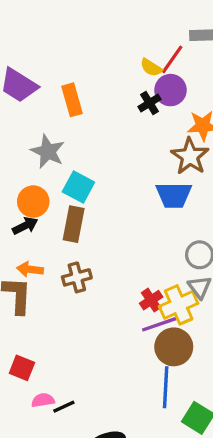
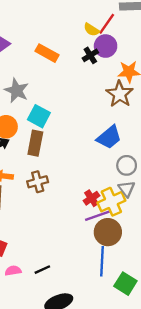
orange rectangle: (72, 100) -> (47, 53), moved, turned -45
blue trapezoid: (174, 195) -> (109, 137), moved, turned -40
black line: (64, 407) -> (42, 270), moved

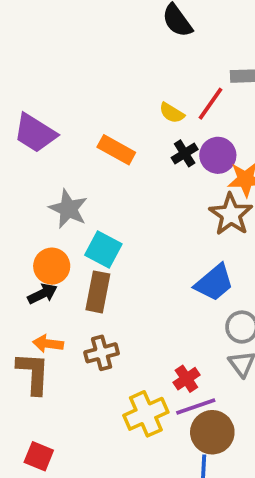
yellow semicircle: (91, 30) -> (172, 113), moved
purple circle: (106, 46) -> (218, 155), moved
yellow cross: (111, 202) -> (146, 414), moved

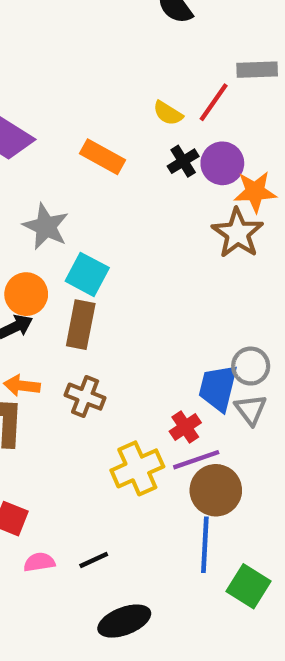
blue trapezoid: (214, 283) -> (218, 388), moved, turned 144
brown cross: (102, 353) -> (85, 397), turned 36

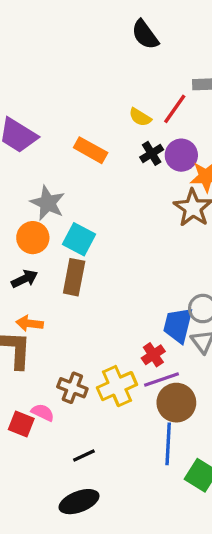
orange circle: (26, 294) -> (33, 238), moved
brown cross: (85, 397) -> (72, 388), moved
pink semicircle: (39, 562) -> (43, 412), moved, turned 35
black ellipse: (124, 621) -> (79, 502), moved

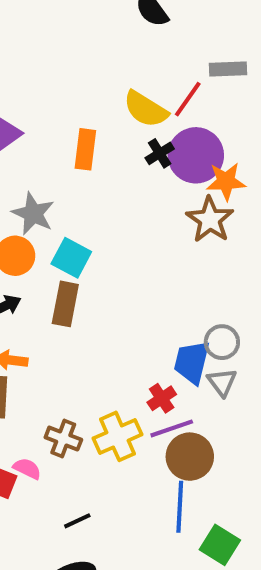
yellow semicircle: (140, 117) -> (146, 109), size x1.6
orange rectangle: (91, 150) -> (85, 149), turned 68
purple circle: (181, 155) -> (196, 155), size x1.4

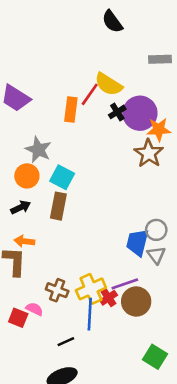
red line: (188, 99) -> (90, 94), moved
red cross: (162, 398) -> (109, 298), moved
blue line: (180, 507) -> (90, 314), moved

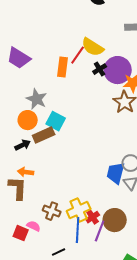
brown rectangle: (58, 206) -> (44, 135), moved, turned 55
purple line: (125, 284) -> (100, 231), moved, turned -50

